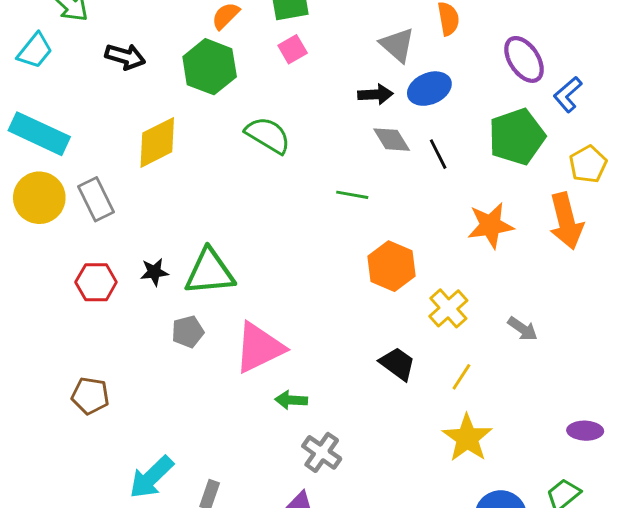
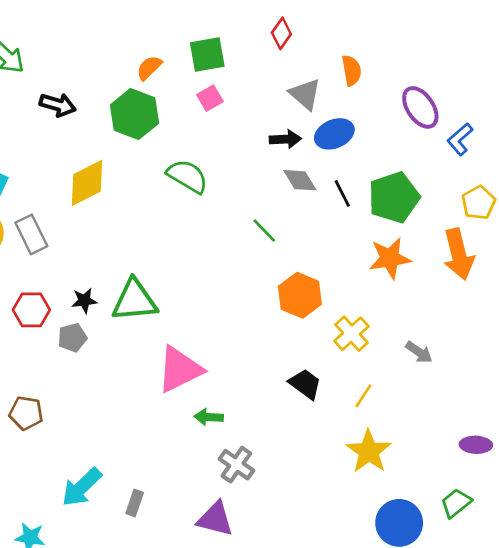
green pentagon: (517, 137) -> (394, 197), moved
green line: (352, 195) -> (264, 230), turned 36
gray pentagon: (188, 332) -> (72, 338), moved

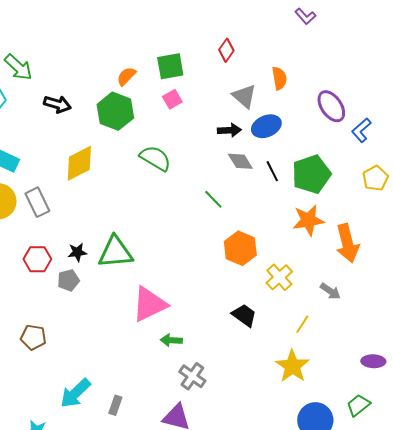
orange arrow: (459, 254) -> (347, 243), moved
yellow line: (363, 396) -> (302, 324), moved

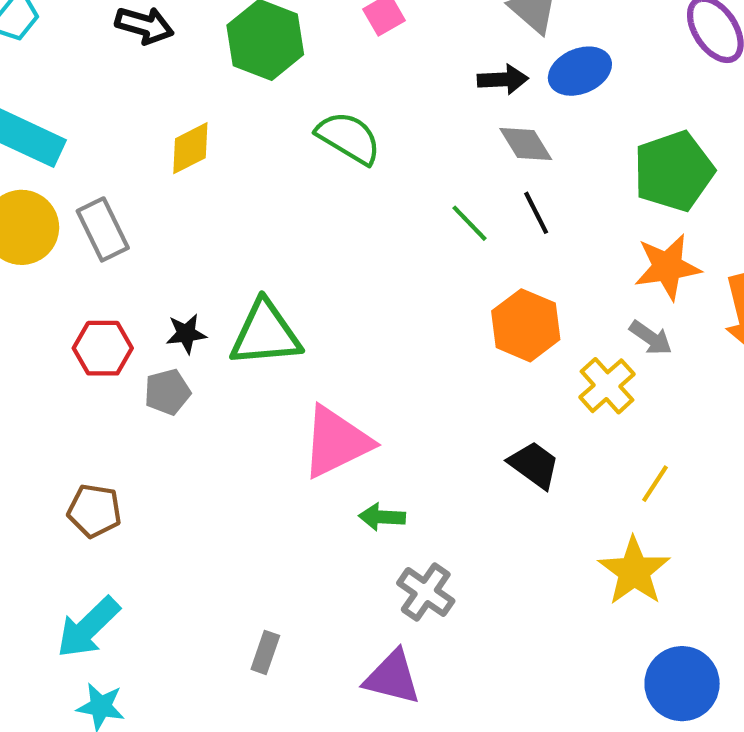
yellow diamond: (79, 163) -> (190, 148), size x0.7
black line: (272, 171) -> (536, 213), moved
gray arrow: (330, 291) -> (651, 338), moved
cyan arrow: (75, 393) -> (88, 627), moved

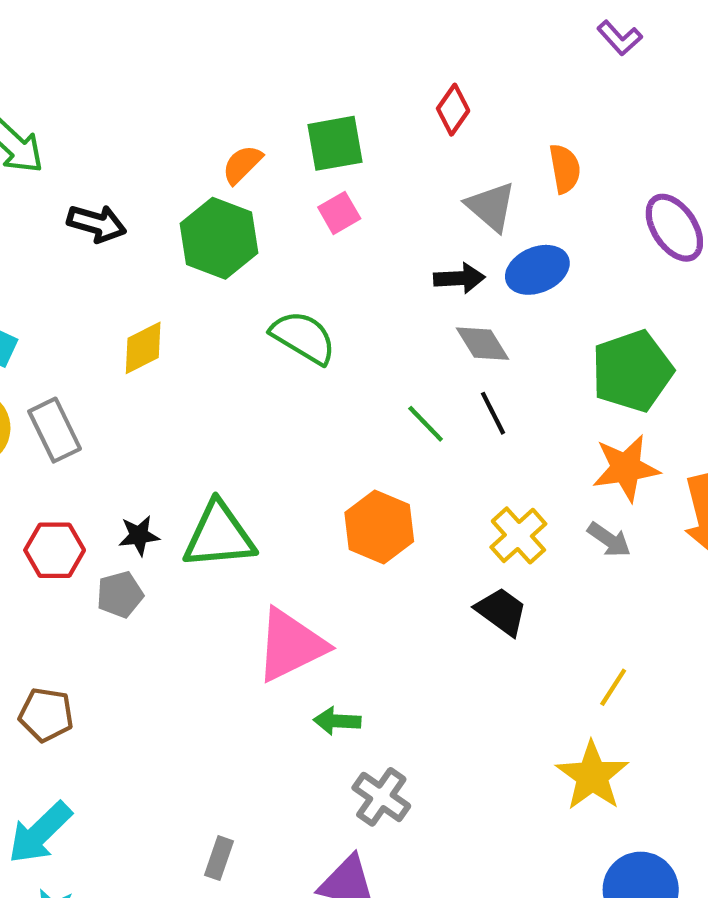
orange hexagon: (526, 325) -> (379, 527), moved
yellow cross: (607, 386) -> (518, 535), moved
black trapezoid: (534, 465) -> (502, 611), moved

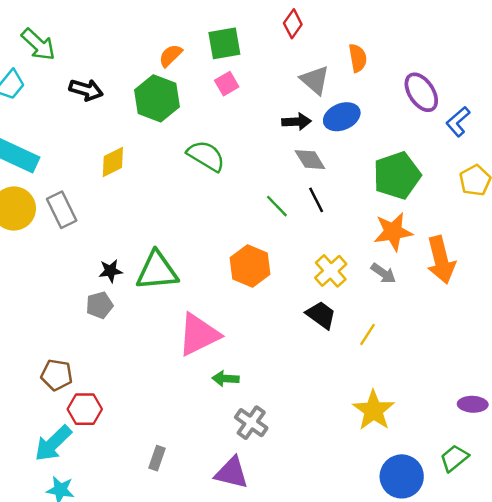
red hexagon: (55, 550) -> (85, 409), moved
yellow line: (613, 687) -> (367, 335), moved

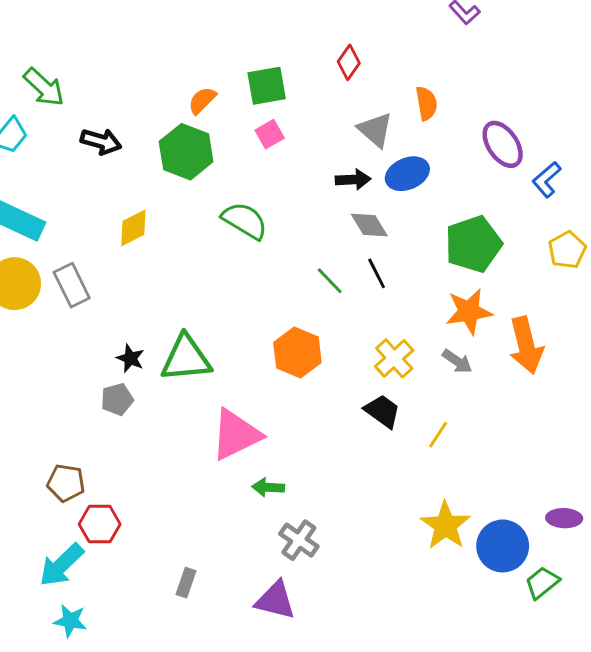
black star: (110, 271) -> (130, 358), turned 30
blue circle: (402, 476) -> (503, 546), moved

